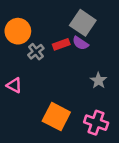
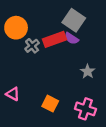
red rectangle: (61, 44) -> (54, 39), size x1.5
pink triangle: (14, 85) -> (13, 94), moved
orange square: (56, 117) -> (50, 104), size x0.7

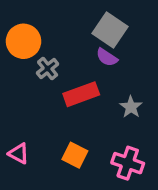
red rectangle: (54, 39) -> (81, 94), moved
pink triangle: (13, 94) -> (19, 153), moved

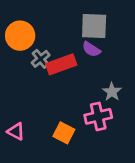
gray square: (110, 30) -> (94, 26), turned -32
red rectangle: (81, 94) -> (61, 64), moved
pink cross: (128, 163) -> (98, 116), moved, turned -32

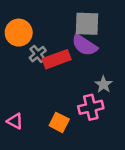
purple semicircle: (91, 49) -> (84, 45), size x1.5

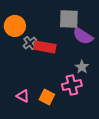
purple semicircle: (84, 45) -> (83, 36), moved
red rectangle: (57, 59) -> (45, 47), turned 30
pink triangle: (15, 121) -> (23, 96), moved

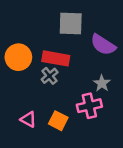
gray square: (69, 19) -> (71, 24), moved
orange circle: (15, 26) -> (18, 57), moved
gray cross: (30, 43) -> (50, 76), moved

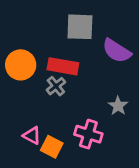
gray star: (102, 83) -> (118, 106), moved
pink cross: (89, 106) -> (88, 134), moved, turned 30
orange square: (58, 121) -> (52, 147), moved

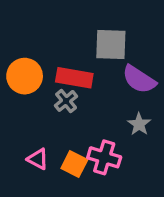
gray square: (80, 27) -> (111, 45), moved
purple semicircle: (117, 51) -> (139, 79), moved
orange square: (52, 147) -> (74, 164), moved

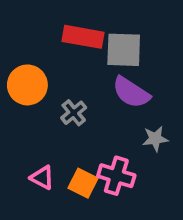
red rectangle: (74, 78) -> (83, 37), moved
purple semicircle: (139, 79) -> (131, 92), moved
gray star: (139, 124) -> (155, 139), turned 30

